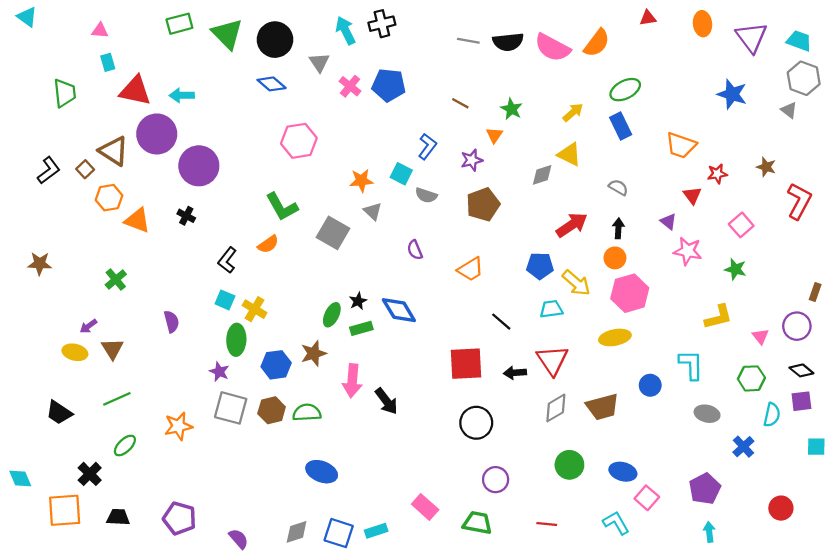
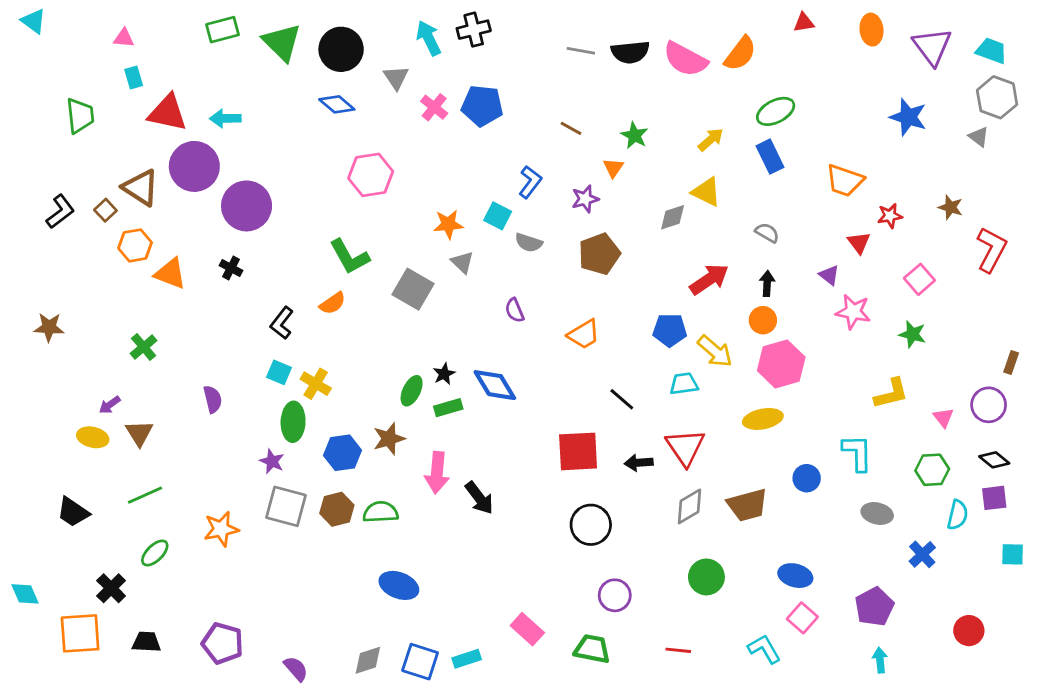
blue ellipse: (623, 472) -> (795, 576), moved

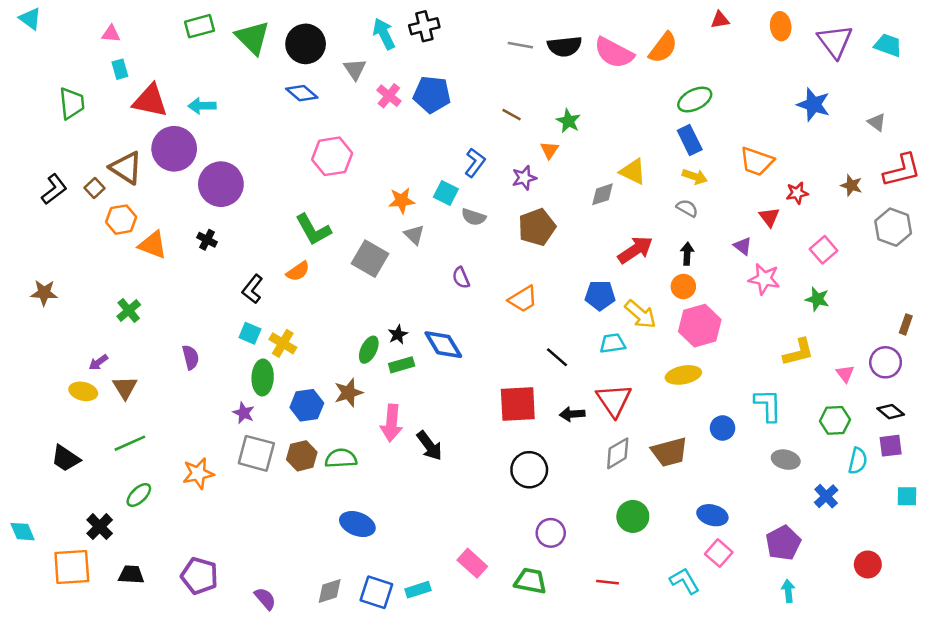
gray hexagon: (997, 97) -> (893, 227), moved
yellow arrow: (711, 140) -> (695, 177), moved, turned 60
red L-shape: (991, 250) -> (902, 170), moved, turned 48

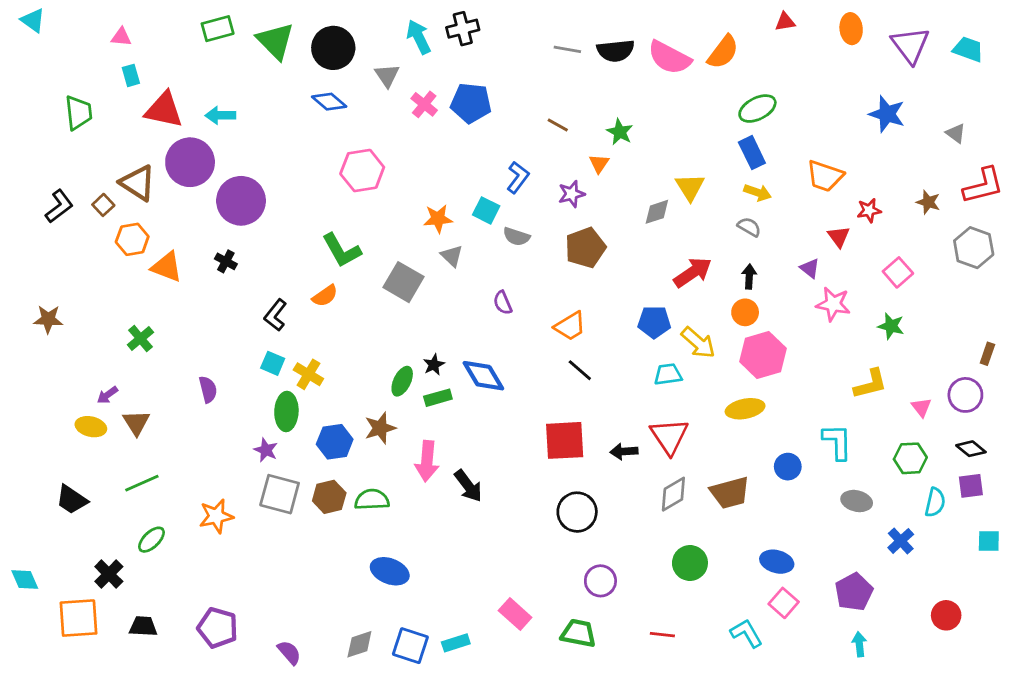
yellow triangle: (633, 172) -> (690, 187), turned 32
black line: (557, 357) -> (580, 370), moved

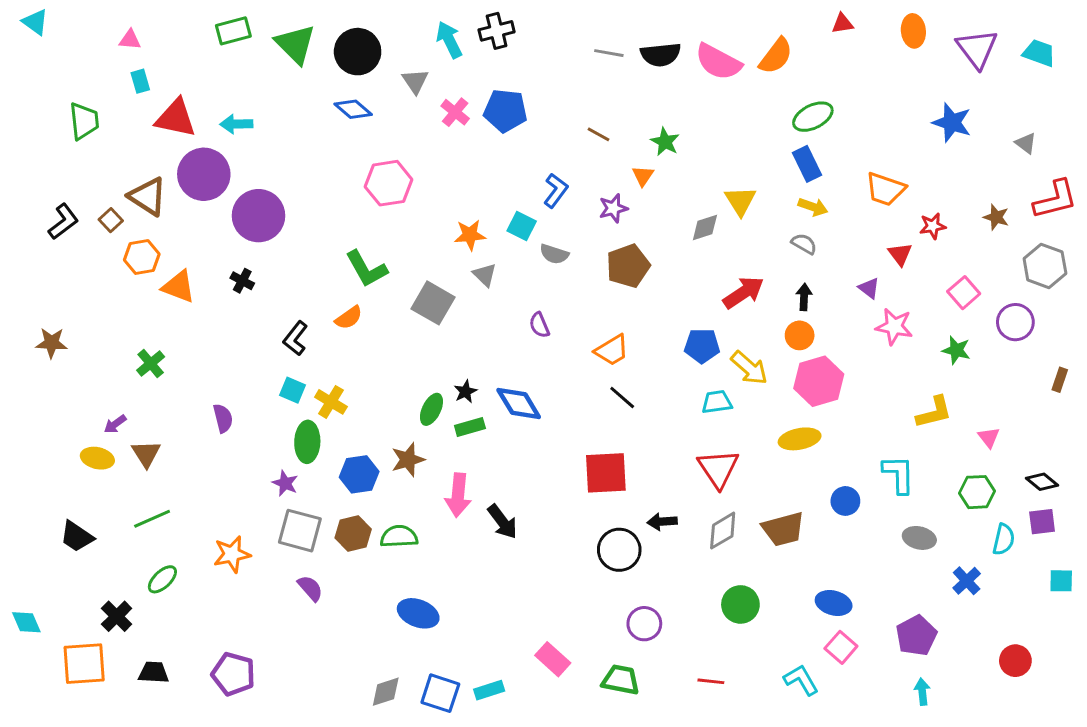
purple circle: (965, 395) -> (1015, 322), moved
black arrow: (624, 451) -> (662, 522), moved
purple semicircle: (289, 653) -> (310, 588), moved

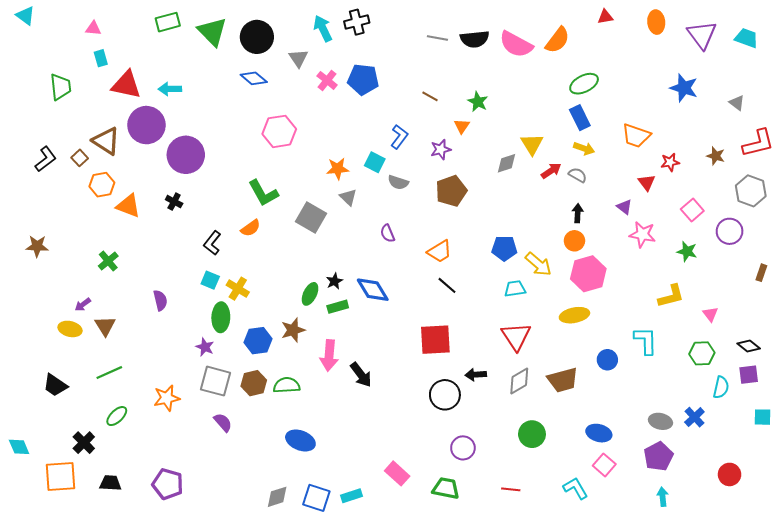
red arrow: (743, 293) -> (551, 171), moved, size x0.7
gray ellipse: (919, 538) -> (660, 421), moved

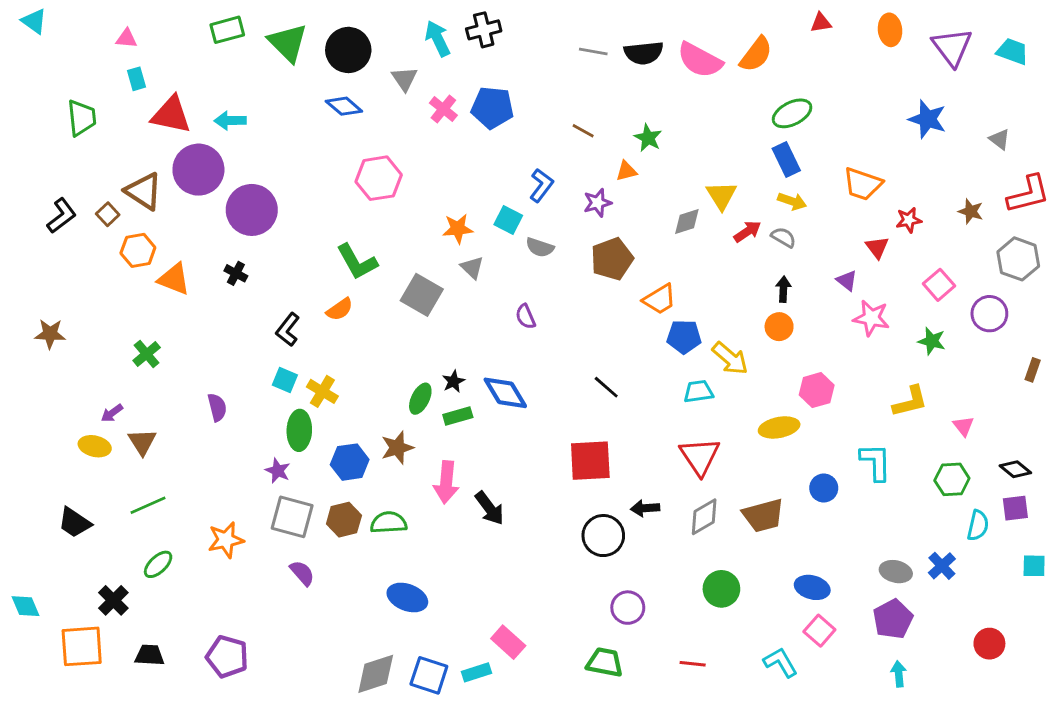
orange triangle: (462, 126) -> (626, 171), turned 42
orange trapezoid: (440, 251) -> (659, 299), moved
pink hexagon: (588, 274) -> (817, 390), moved, size x0.7
pink rectangle: (397, 473) -> (508, 642), moved
gray diamond: (277, 497) -> (376, 674), size x1.4

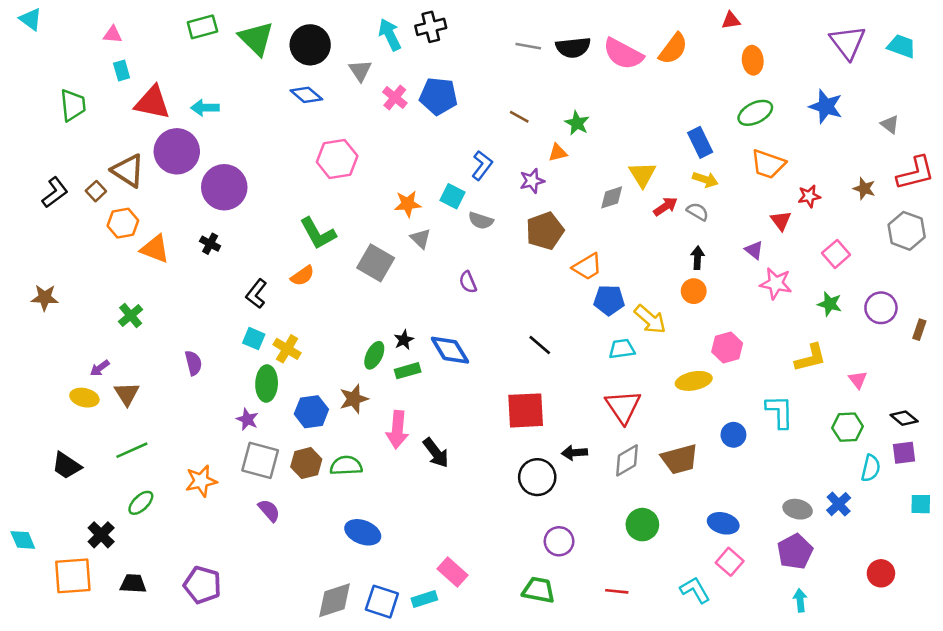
orange ellipse: (890, 30) -> (753, 60), moved
green ellipse: (792, 113) -> (755, 113), moved
purple circle: (989, 314) -> (881, 308), moved

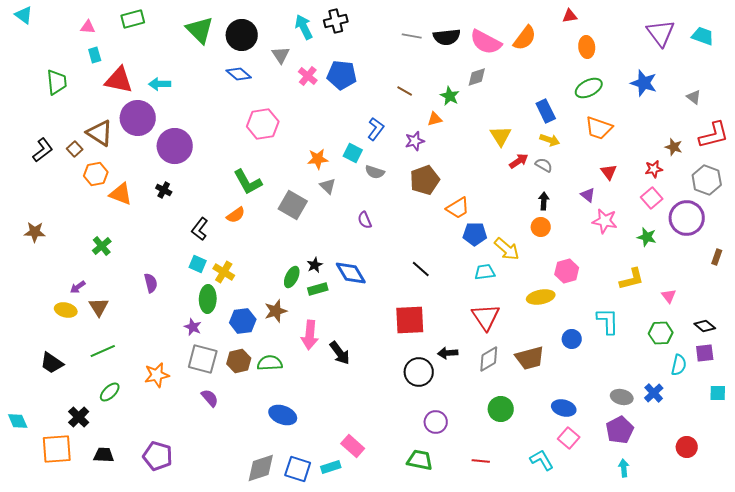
green rectangle: (202, 27) -> (133, 19), moved
red star: (809, 196) -> (654, 169), moved
gray diamond: (612, 197) -> (477, 77), moved
purple circle: (881, 308) -> (687, 218), moved, size x1.4

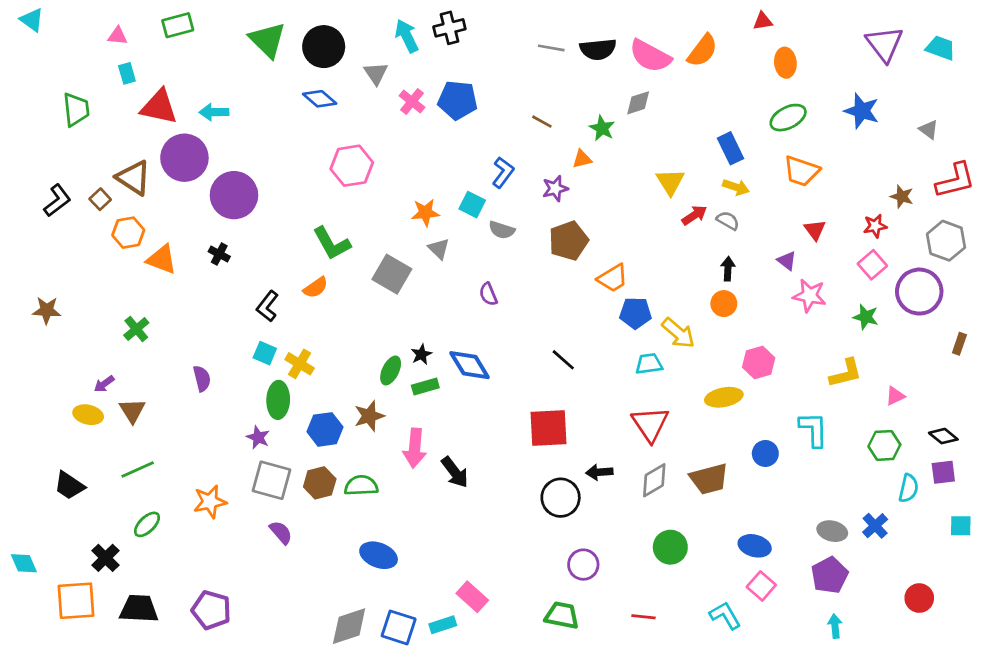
pink triangle: (669, 296) -> (895, 396), turned 42
black trapezoid: (104, 455) -> (139, 609), size x1.4

